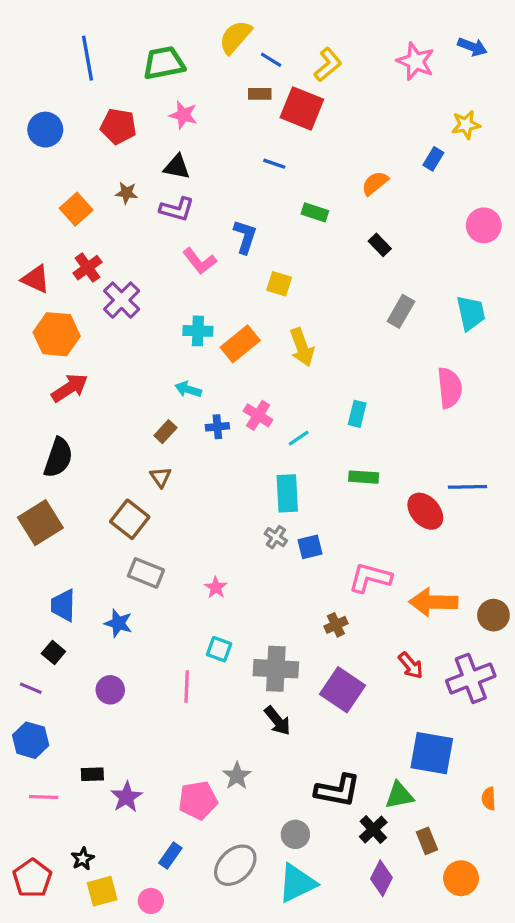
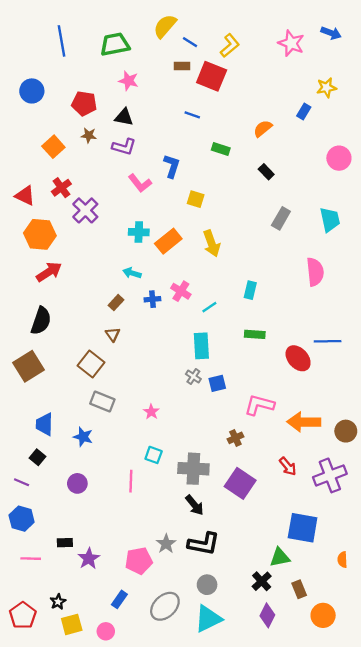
red pentagon: (118, 126) -> (84, 104), moved
black L-shape: (338, 791) -> (204, 544), moved

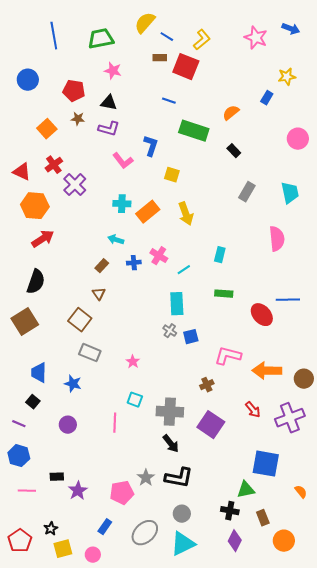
green rectangle: (221, 149) -> (194, 131), size x1.8
orange semicircle: (342, 560) -> (301, 492), turned 144
black cross: (262, 581) -> (230, 511), turned -36

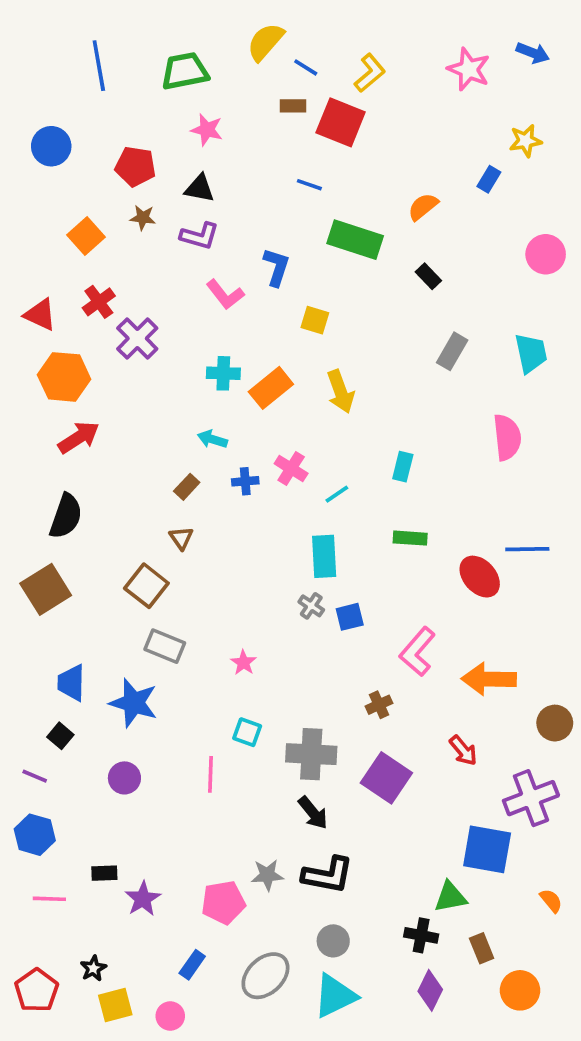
pink L-shape: (228, 356) -> (417, 652), turned -64
brown circle: (304, 379) -> (555, 723), moved
blue star: (73, 384) -> (134, 703), size x1.5
purple cross: (290, 418) -> (531, 798), moved
gray star: (146, 478) -> (267, 875), turned 30

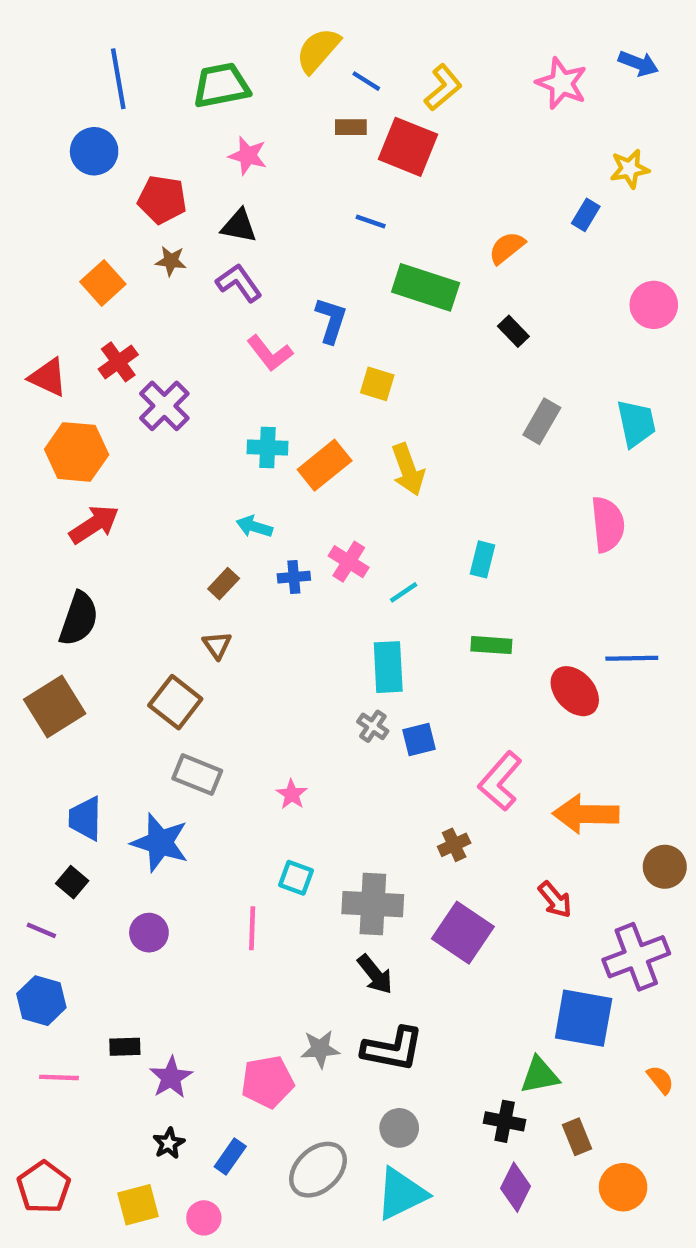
blue circle: (51, 146) -> (94, 151), moved
purple L-shape: (200, 236) -> (239, 283), turned -141
black star: (93, 968) -> (169, 1143), moved

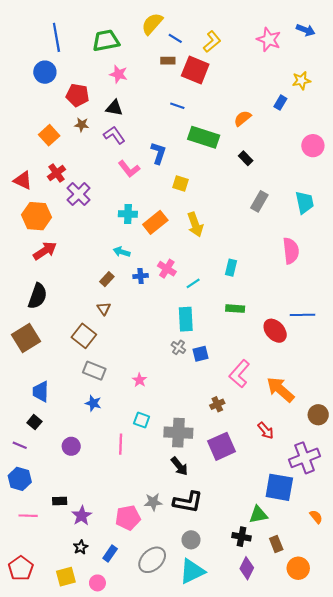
orange arrow: (586, 814) -> (280, 390), turned 40
blue star: (160, 843) -> (93, 403), moved, size x0.6
purple square: (463, 933) -> (221, 446), turned 32

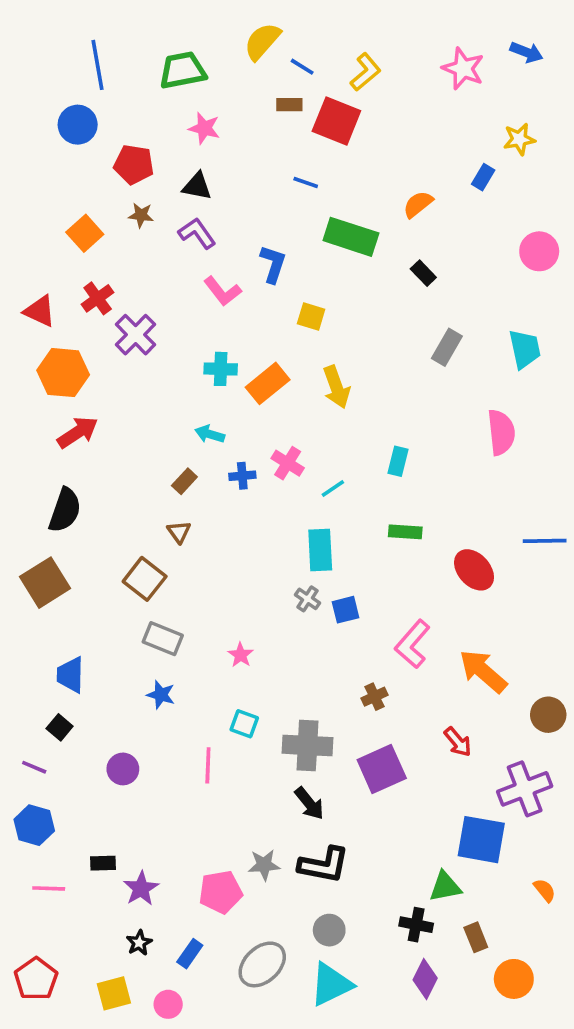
blue line: (302, 315) -> (545, 541), moved

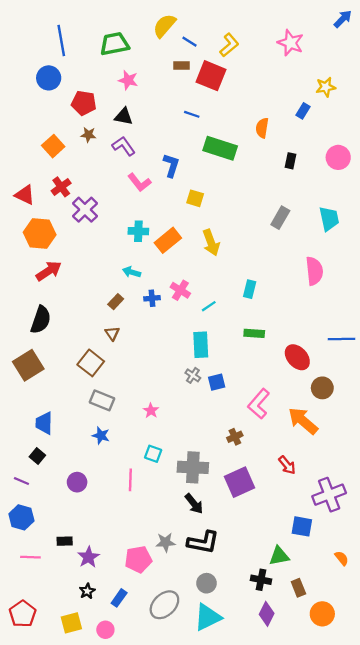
blue arrow: (526, 52) -> (343, 19), moved, turned -66
orange semicircle: (418, 204) -> (262, 128), turned -42
black rectangle: (423, 273) -> (290, 161), moved, turned 56
brown circle: (548, 715) -> (322, 388), moved
blue square: (481, 840) -> (302, 526), size x0.7

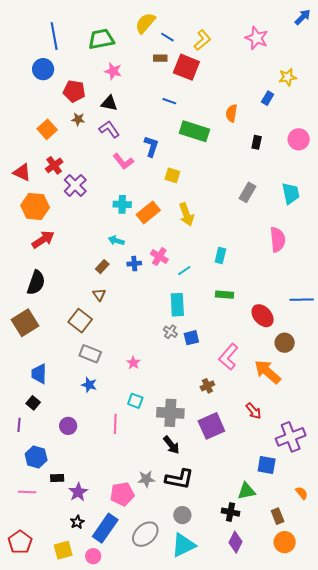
purple line: (21, 481) -> (19, 425), turned 72
blue hexagon: (21, 517) -> (36, 457), moved
brown rectangle: (298, 588) -> (278, 516), moved
blue rectangle: (119, 598) -> (105, 528), size x1.8

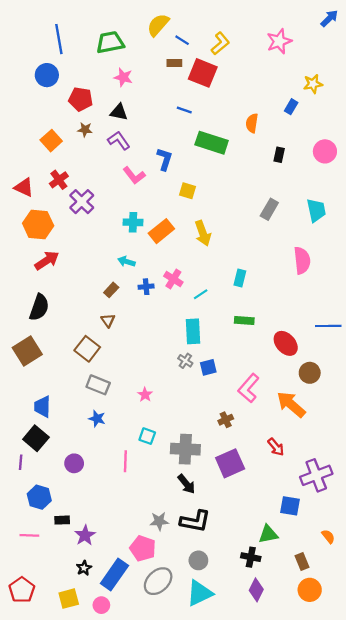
pink star: (257, 38) -> (279, 41), turned 30
black square: (33, 403) -> (36, 438), size x1.6
pink pentagon: (122, 494) -> (143, 548), moved, turned 30

